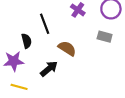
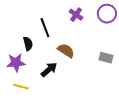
gray rectangle: (105, 37) -> (106, 58), moved

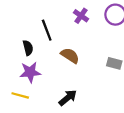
purple star: (16, 63) -> (30, 72), moved
black arrow: (49, 70) -> (68, 98), moved

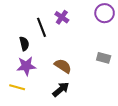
purple cross: (81, 16) -> (62, 17), moved
brown semicircle: (70, 56) -> (63, 66), moved

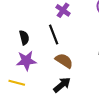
black line: (42, 27) -> (54, 34), moved

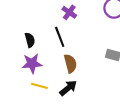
brown semicircle: (64, 61) -> (70, 63), turned 42
yellow line: (17, 83) -> (39, 86), moved

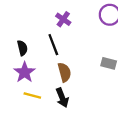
purple star: (32, 63) -> (25, 72), turned -30
black arrow: (68, 88) -> (62, 98), turned 108

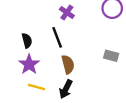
black arrow: (62, 98) -> (66, 89), turned 48

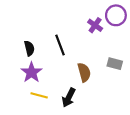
purple cross: (67, 13) -> (95, 25), moved
brown semicircle: (68, 64) -> (84, 72), moved

